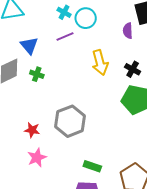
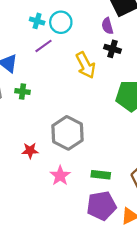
black cross: (133, 69) -> (112, 49), moved
pink star: (37, 158) -> (60, 176), moved

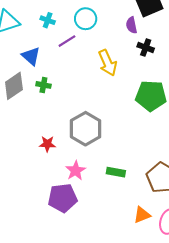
cyan cross: (37, 21) -> (48, 20), moved
black cross: (112, 49) -> (146, 48), moved
purple pentagon: (101, 206) -> (63, 198), moved

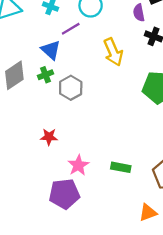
blue triangle: (31, 56) -> (51, 50), moved
green cross: (43, 85) -> (45, 75), turned -32
gray hexagon: (85, 129) -> (71, 88), moved, size x0.7

